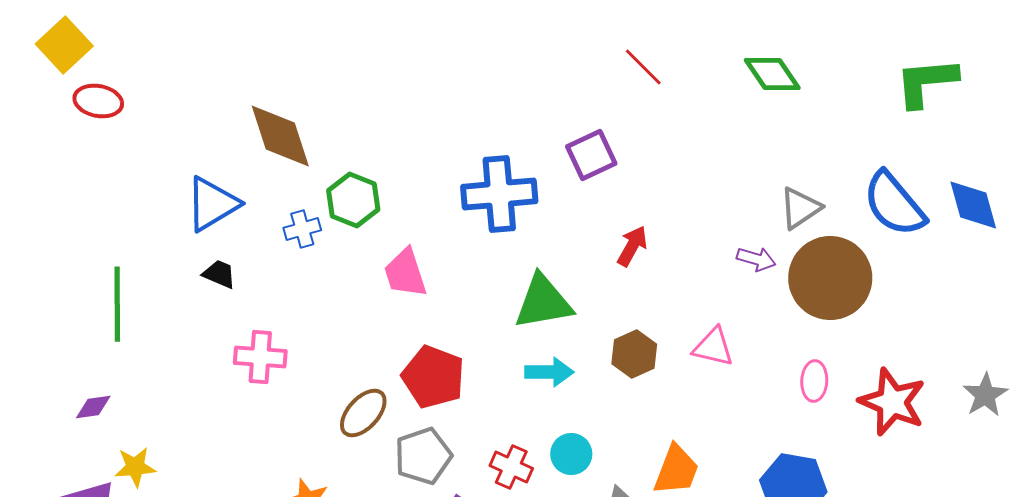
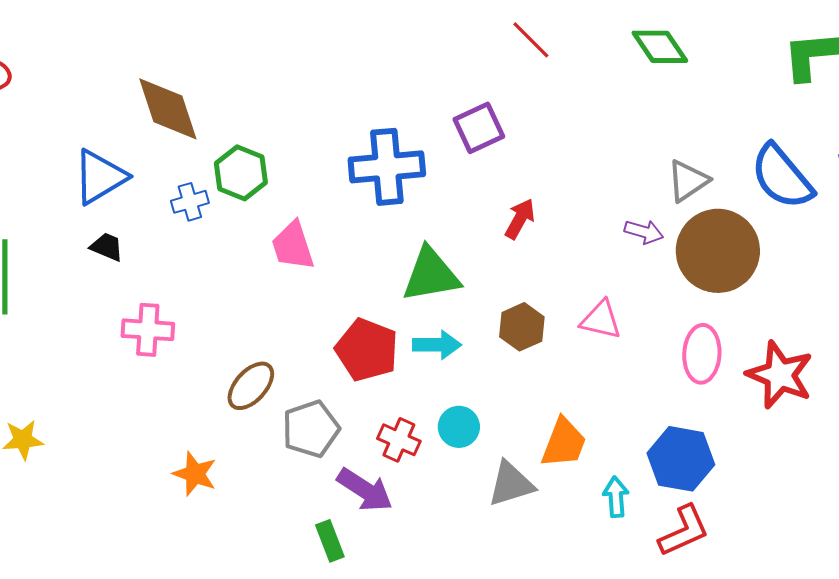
red pentagon: (433, 377) -> (367, 350), moved
pink ellipse: (814, 381) -> (702, 354), size x1.4

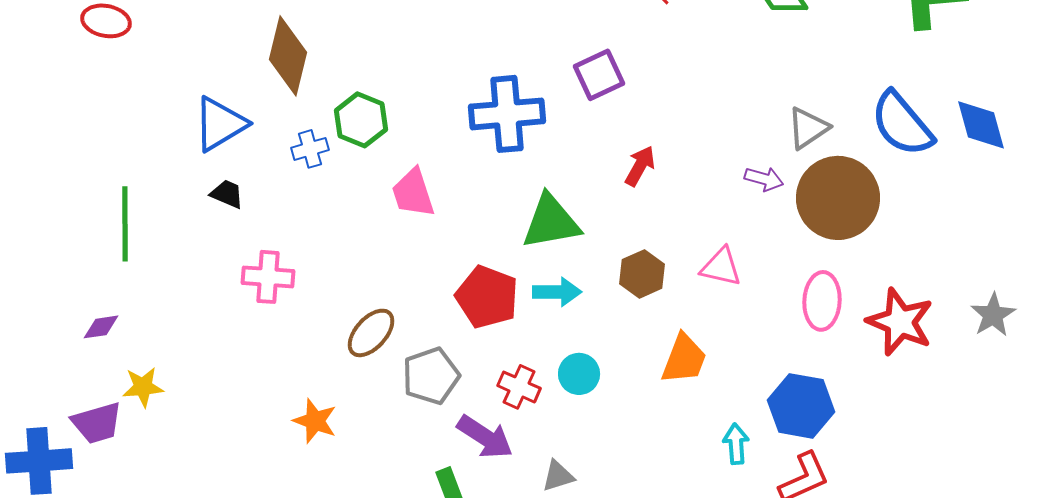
brown diamond: (168, 109) -> (288, 56), turned 32
orange trapezoid: (564, 443) -> (684, 359), moved
gray triangle: (511, 484) -> (558, 476), moved, size x0.7

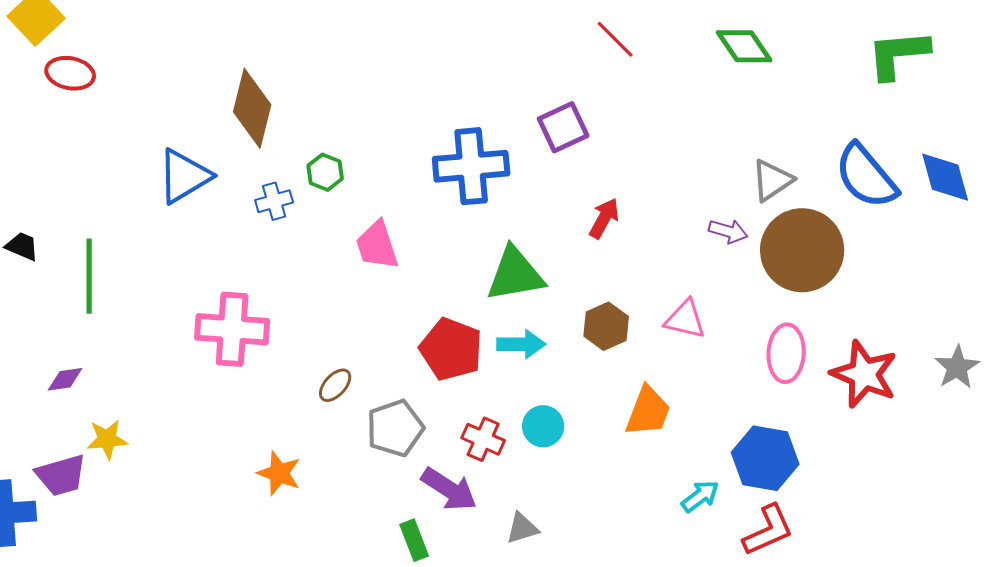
green hexagon: (361, 120) -> (325, 172), size x0.7
black trapezoid: (227, 194) -> (22, 246), moved
pink cross: (268, 277) -> (232, 329), size x1.4
brown ellipse: (371, 333) -> (335, 385), size x0.7
cyan arrow: (736, 444) -> (700, 496), turned 57

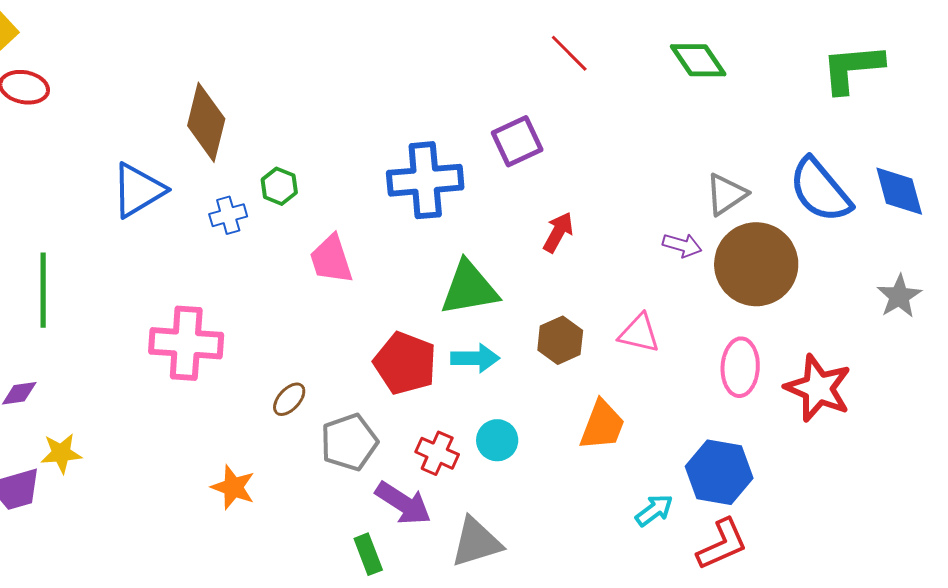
gray star: (957, 367) -> (899, 296), moved
gray triangle: (522, 528) -> (476, 542), size x1.6

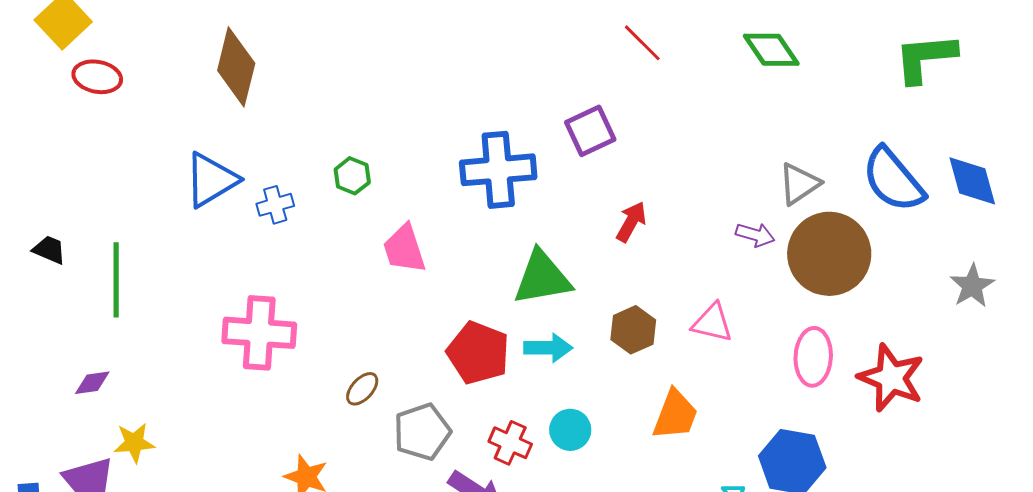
brown diamond: (206, 122) -> (236, 67), moved
blue cross: (228, 215) -> (275, 205), moved

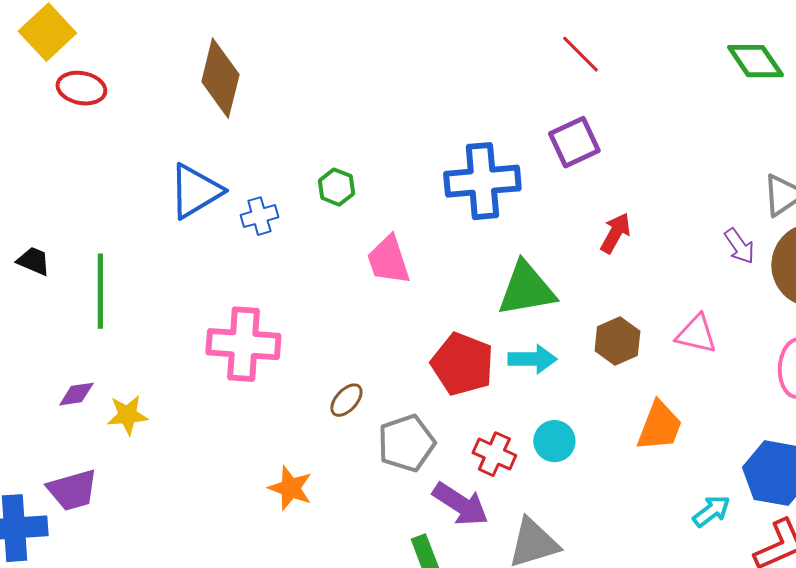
red line: (642, 43) -> (580, 54), moved
purple arrow: (755, 235) -> (739, 246), turned 39
yellow star: (134, 443) -> (127, 415), moved

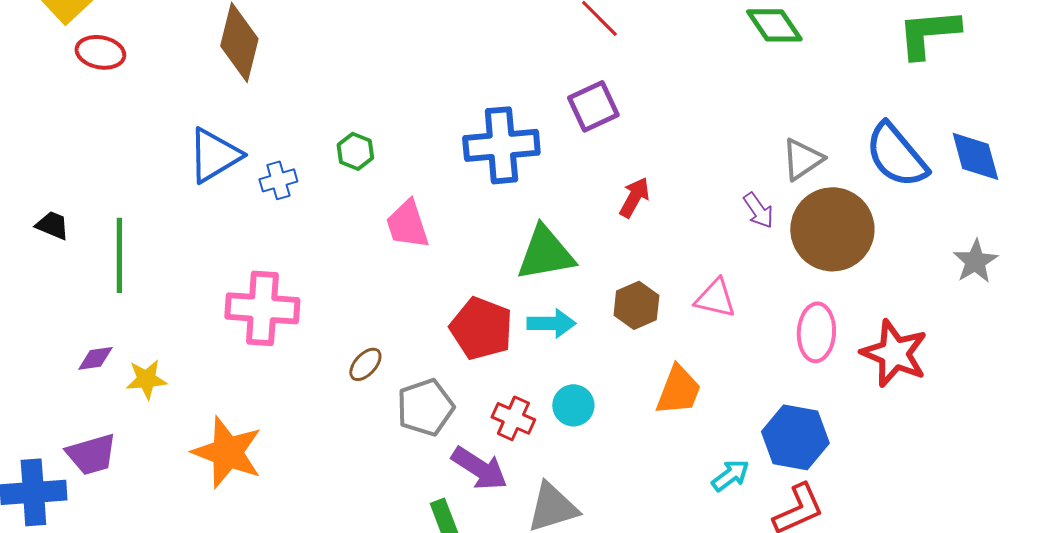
orange star: (290, 488) -> (227, 452), moved, size x1.6

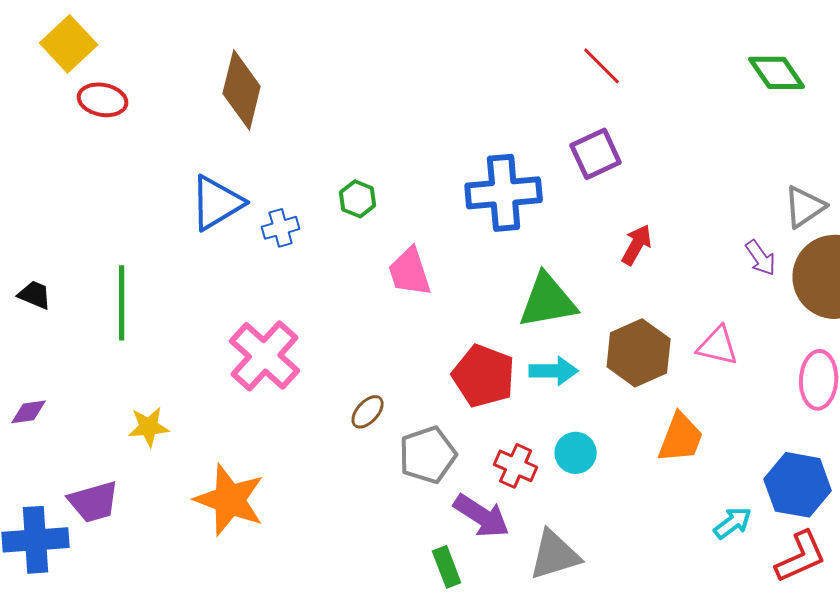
black trapezoid: (52, 225) -> (35, 295), moved
brown hexagon: (636, 305) -> (639, 353), size x1.4
pink cross: (262, 308) -> (265, 356), turned 38
purple diamond: (95, 358) -> (29, 412), moved

